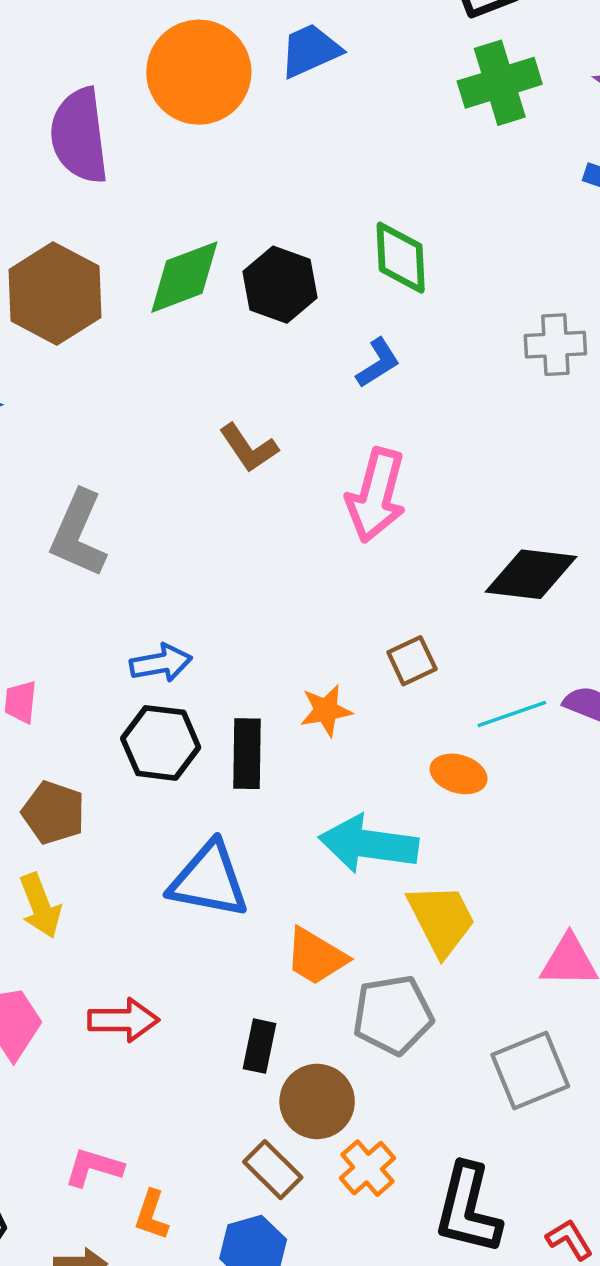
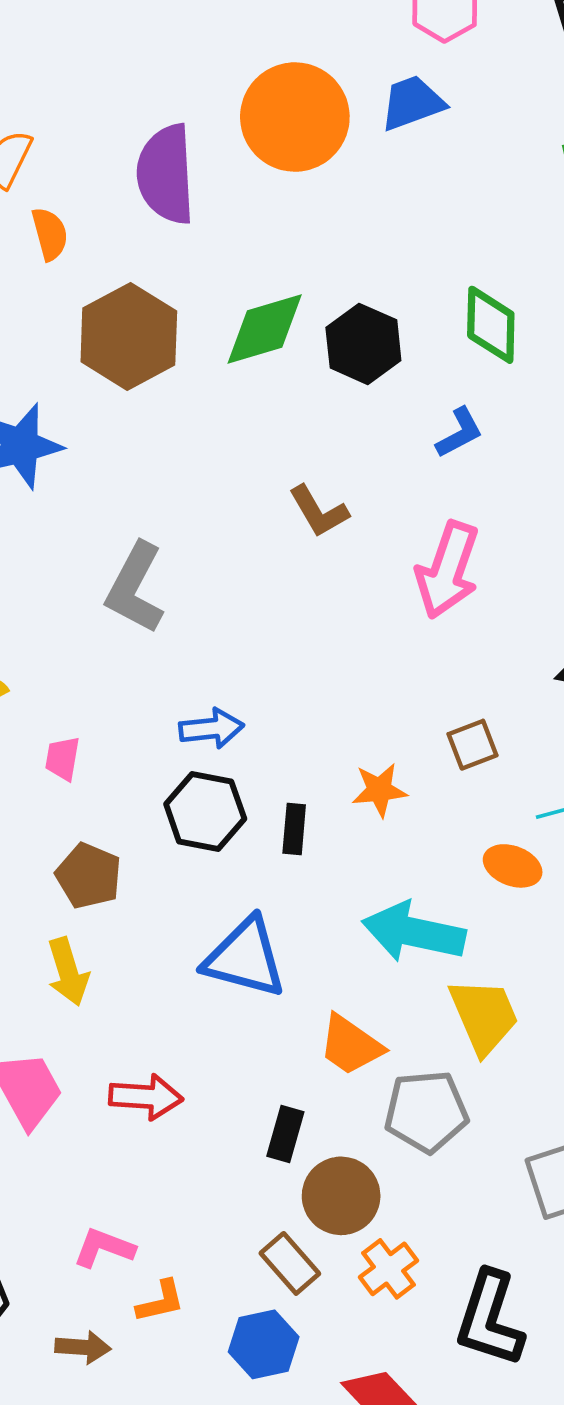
black rectangle: (247, 754) -> (294, 829), size x0.7
orange L-shape: (152, 1215) -> (161, 1301), turned -126

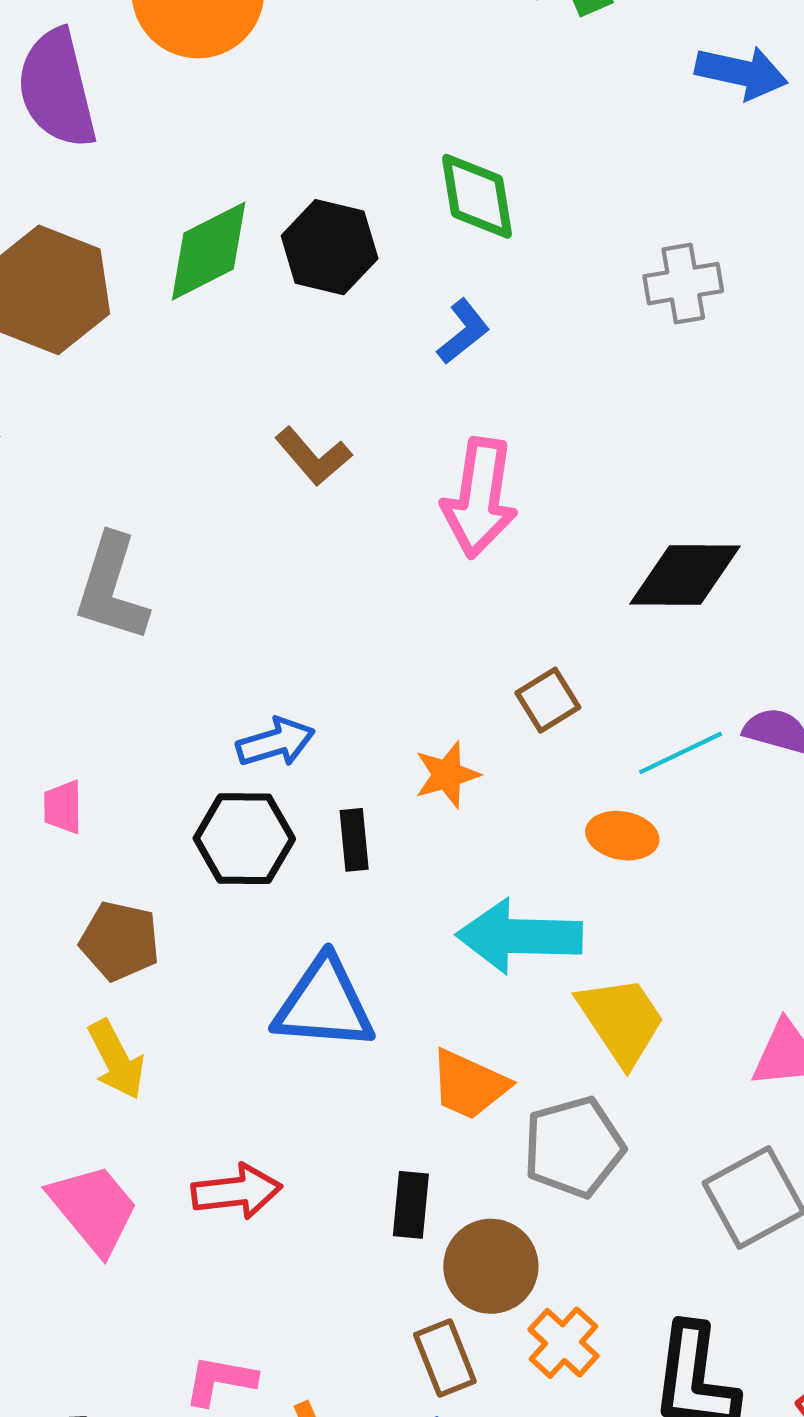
blue arrow: (211, 728) -> (276, 742), moved
brown rectangle: (290, 1263) -> (445, 1358), turned 30

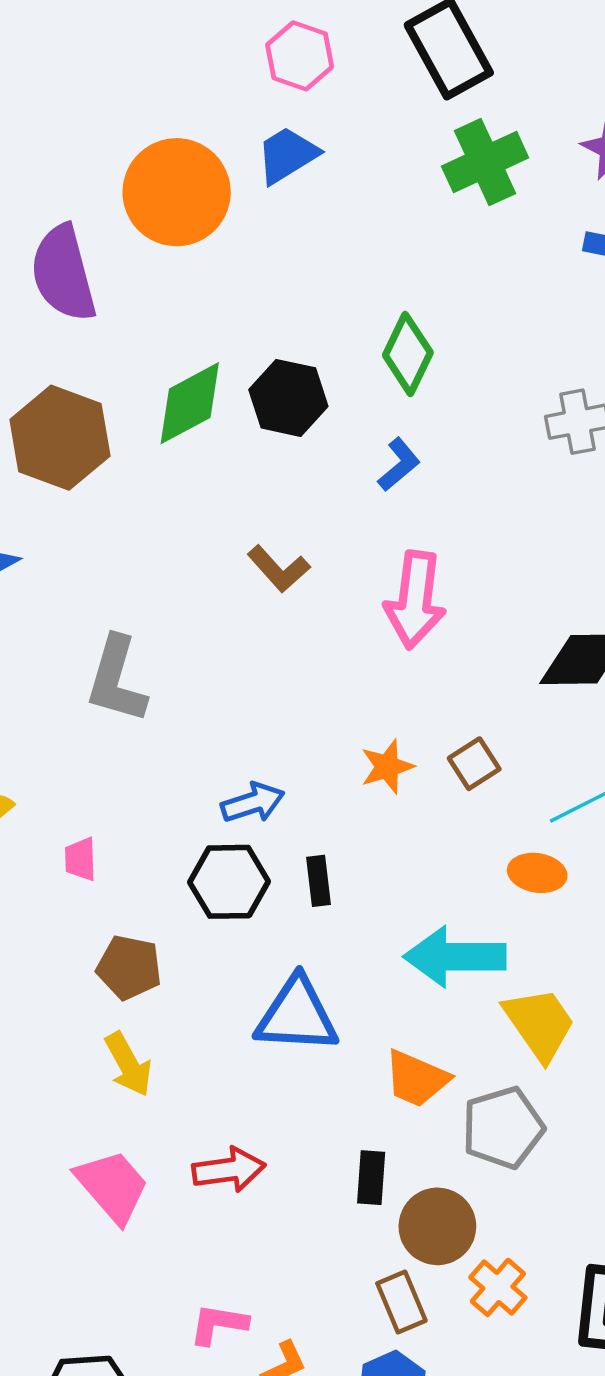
green diamond: (477, 196) -> (408, 354), turned 36
orange star: (447, 775) -> (387, 767), moved

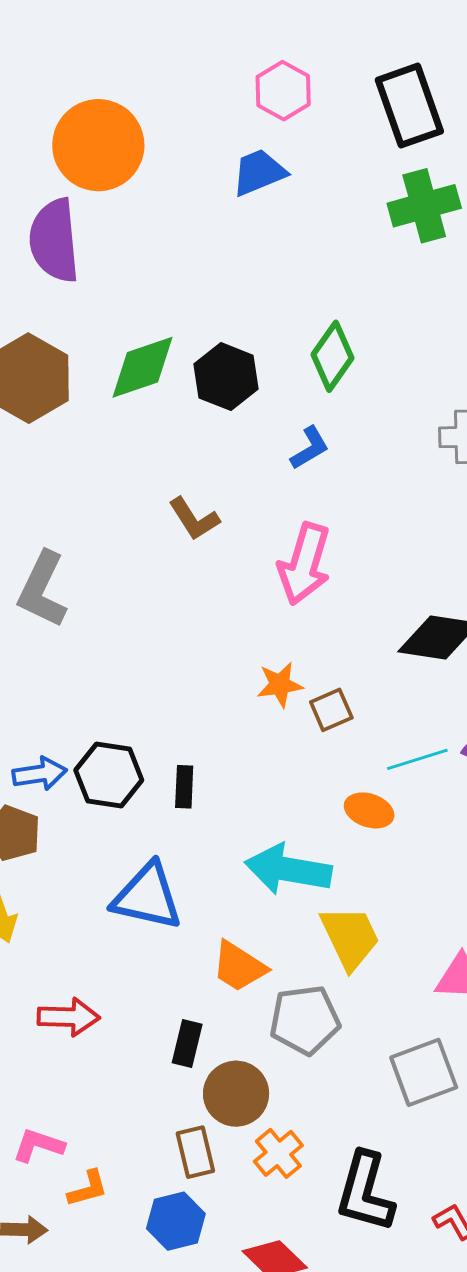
orange circle: (177, 192) -> (98, 145), moved
orange star: (387, 767) -> (280, 685), moved
blue arrow: (253, 803) -> (40, 774), moved

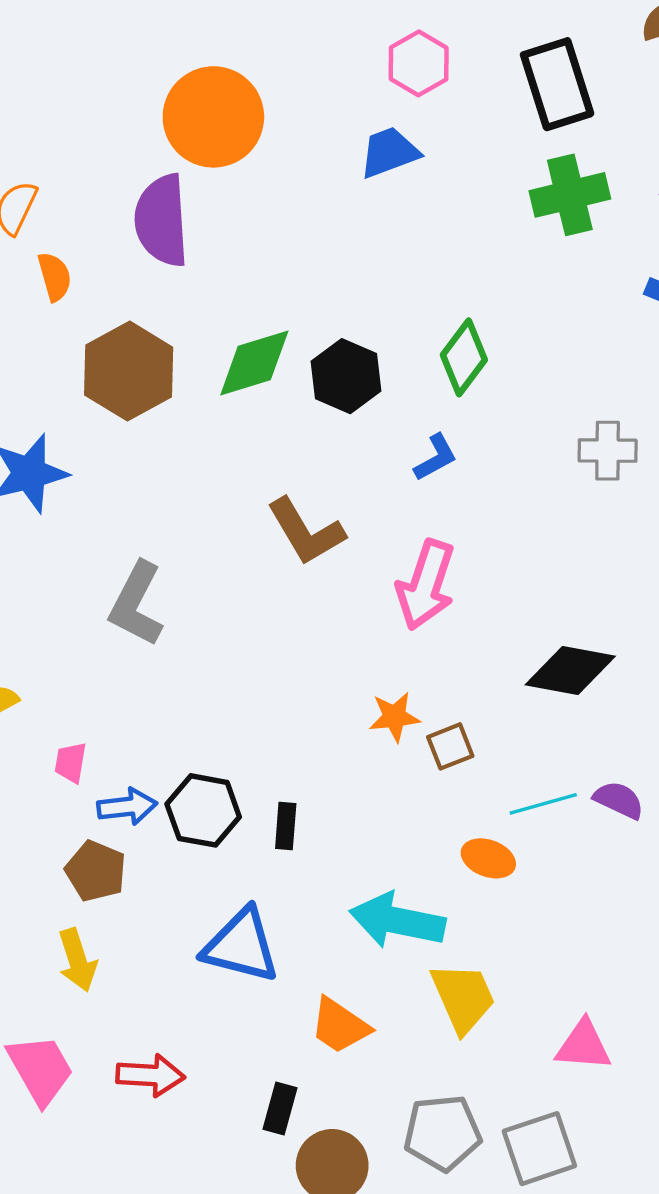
brown L-shape: (194, 519) -> (306, 532), size x1.4
gray pentagon: (305, 1020) -> (443, 1133), moved

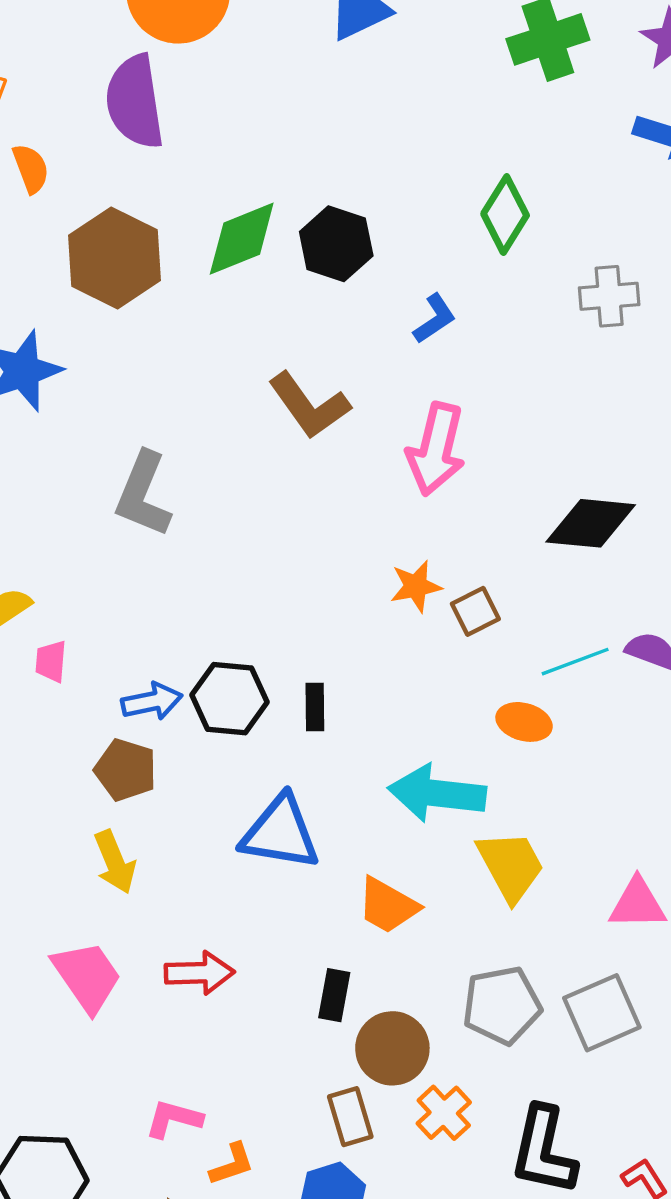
green diamond: (464, 357) -> (505, 215), moved
pink trapezoid: (71, 763) -> (51, 661), moved

